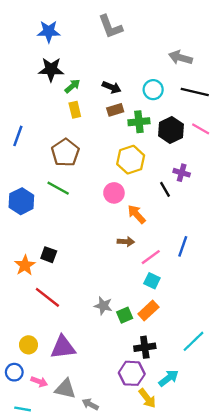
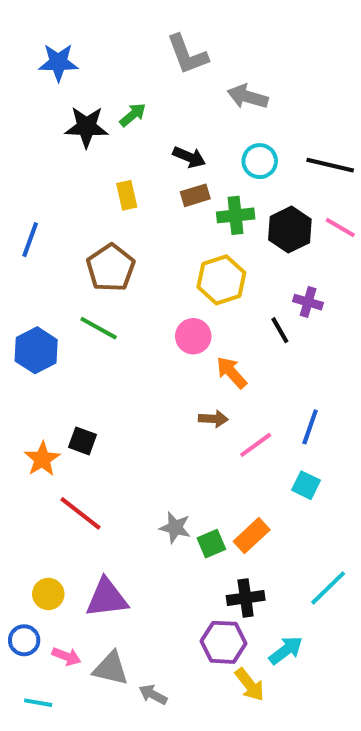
blue star: (49, 31) -> (58, 62), moved
gray arrow: (180, 58) -> (248, 97), moved
green arrow: (72, 86) -> (133, 115), moved
cyan square: (152, 281) -> (306, 485), moved

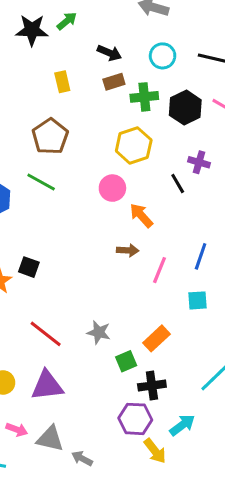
pink line: (256, 445) -> (160, 270), turned -32
cyan square: (306, 485) -> (197, 300), turned -30
red line: (80, 513) -> (46, 334), moved
green square: (211, 544) -> (126, 361), moved

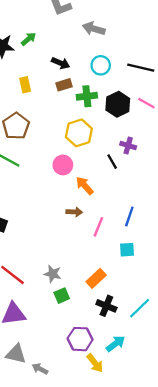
green square: (126, 361) -> (62, 296), moved
black cross: (152, 386) -> (106, 306), moved, turned 30

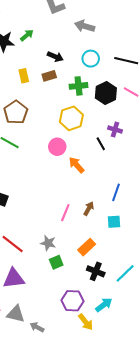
brown rectangle: (64, 85) -> (49, 76), moved
brown arrow: (74, 212) -> (89, 209), moved, turned -64
pink line: (98, 227) -> (65, 213), moved

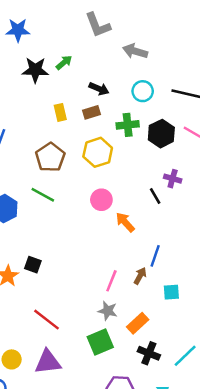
yellow hexagon: (71, 118) -> (98, 152), moved
blue line: (116, 192) -> (155, 256), moved
gray star: (48, 243) -> (108, 311), moved
green square: (56, 262) -> (100, 342), size x1.5

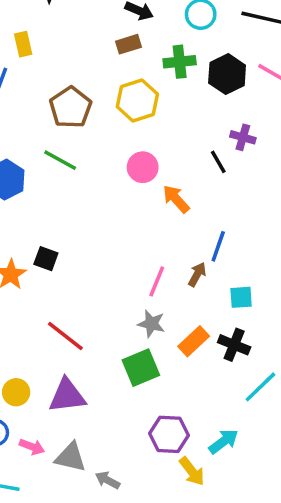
yellow rectangle: (60, 112) -> (23, 44), moved
black cross: (149, 353) -> (234, 345), moved

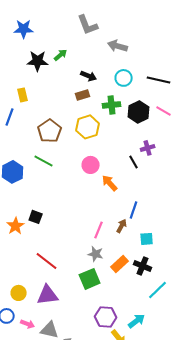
purple cross: (243, 137) -> (148, 148), turned -32

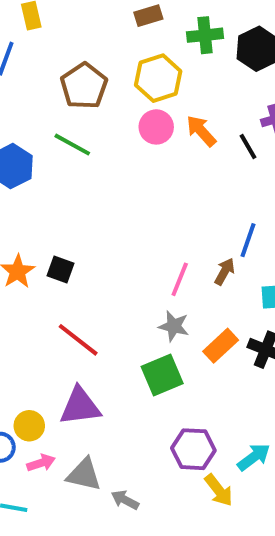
pink circle: (91, 165) -> (156, 127), moved
orange arrow: (110, 183) -> (201, 131), moved
black square: (36, 217) -> (61, 270), moved
yellow circle: (19, 293) -> (29, 426), moved
pink arrow: (28, 324) -> (41, 463), turned -40

